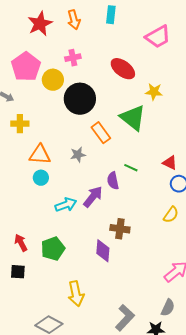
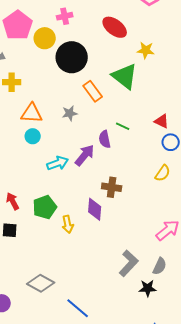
yellow arrow: (76, 294) -> (68, 224), moved, size x0.7
gray L-shape: (125, 318) -> (129, 263), moved

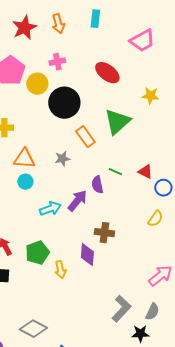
yellow star: (146, 50) -> (150, 96), moved
green triangle: (125, 76) -> (117, 122), turned 40
red triangle: (162, 121) -> (145, 172), moved

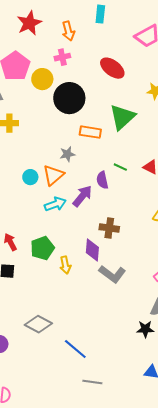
orange arrow: (58, 24) -> (68, 31), moved
orange rectangle: (85, 137) -> (90, 132), turned -45
orange triangle: (24, 159) -> (53, 175), moved, turned -45
gray L-shape: (121, 309) -> (112, 274), moved, turned 84

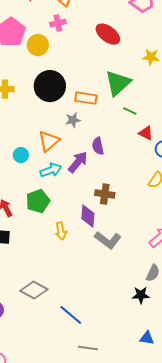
black circle: (69, 98) -> (50, 86), moved
gray star: (67, 154) -> (73, 120), moved
green line: (120, 167) -> (130, 111), moved
cyan circle: (30, 177) -> (21, 155), moved
green pentagon: (42, 248) -> (38, 201), moved

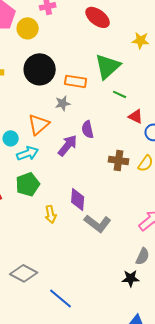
cyan arrow: (51, 170) -> (28, 153), moved
brown cross: (105, 194) -> (119, 160), moved

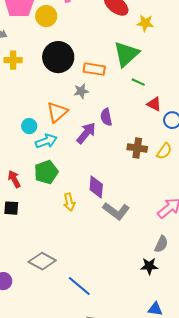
yellow star: (141, 40) -> (145, 23), moved

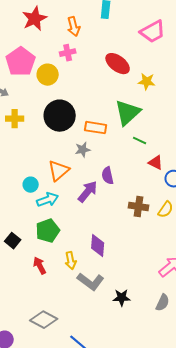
red arrow: (14, 179) -> (40, 266), moved
black square: (11, 208) -> (13, 241), moved, turned 35
gray L-shape: (116, 211) -> (91, 282), moved
black star: (149, 266) -> (122, 298), moved

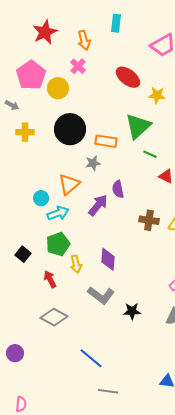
pink cross: (68, 53) -> (78, 66), turned -35
yellow arrow: (71, 261) -> (76, 264), moved
gray diamond: (44, 320) -> (54, 317), moved

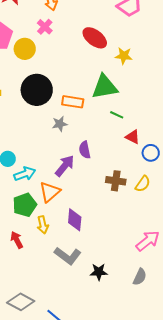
green triangle: (138, 126) -> (105, 87), turned 32
orange triangle: (69, 184) -> (50, 192), moved
gray diamond: (54, 317) -> (21, 302), moved

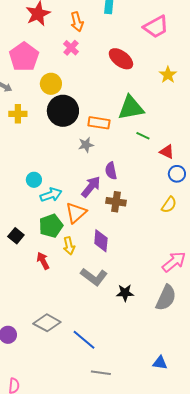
yellow circle: (25, 49) -> (51, 84), moved
yellow star: (124, 56) -> (168, 75), moved, turned 30
red triangle: (133, 137) -> (167, 152), moved
brown cross: (116, 181) -> (116, 202), moved
gray semicircle: (140, 277) -> (166, 298), size x1.5

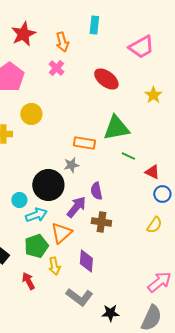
yellow circle: (51, 84) -> (31, 114), moved
black circle: (63, 111) -> (48, 185), moved

